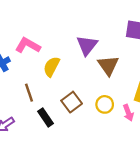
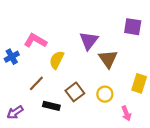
brown line: (29, 93) -> (36, 83), turned 63
pink arrow: (128, 113) -> (126, 113), moved
black rectangle: (46, 117) -> (51, 106), turned -42

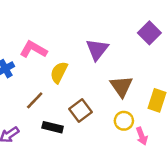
purple square: (133, 27) -> (149, 33), turned 36
brown triangle: (108, 59) -> (121, 86), moved
yellow circle: (105, 94) -> (124, 121), moved

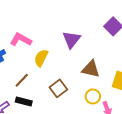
brown triangle: (121, 86) -> (91, 69), turned -42
black rectangle: (53, 127) -> (24, 102), moved

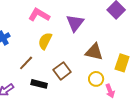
pink L-shape: (21, 40) -> (39, 15), moved
black rectangle: (24, 102) -> (39, 84), moved

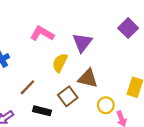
yellow semicircle: (45, 41) -> (60, 63), moved
brown triangle: (94, 52) -> (88, 78), moved

